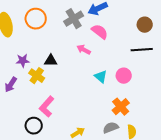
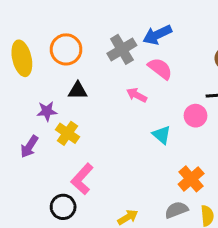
black triangle: (51, 61) -> (78, 91), moved
pink circle: (124, 76) -> (195, 116), moved

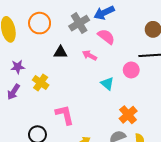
black triangle: (78, 91) -> (60, 52), moved
purple star: (47, 111) -> (18, 67), moved
pink L-shape: (82, 179) -> (65, 115), moved, turned 125

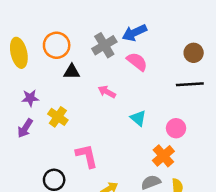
black triangle: (60, 52) -> (72, 72), moved
pink arrow: (90, 55) -> (107, 92), moved
pink circle: (131, 70) -> (176, 128), moved

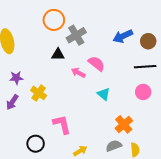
blue arrow: (135, 33) -> (123, 36), moved
orange circle: (57, 45) -> (54, 20), moved
pink semicircle: (137, 62) -> (96, 64), moved
black triangle: (72, 72) -> (58, 54), moved
pink circle: (176, 128) -> (143, 92), moved

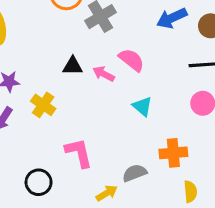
black triangle: (58, 54) -> (73, 66), moved
orange cross: (124, 124) -> (173, 153), turned 36
gray semicircle: (114, 146) -> (135, 173), moved

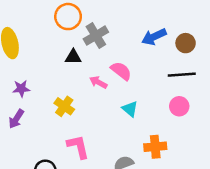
black triangle: (73, 66) -> (73, 57), moved
yellow cross: (43, 105) -> (64, 106), moved

